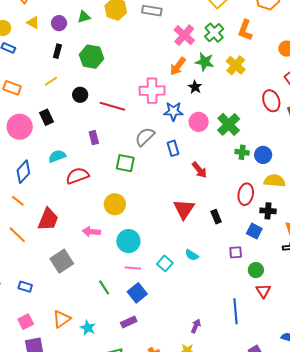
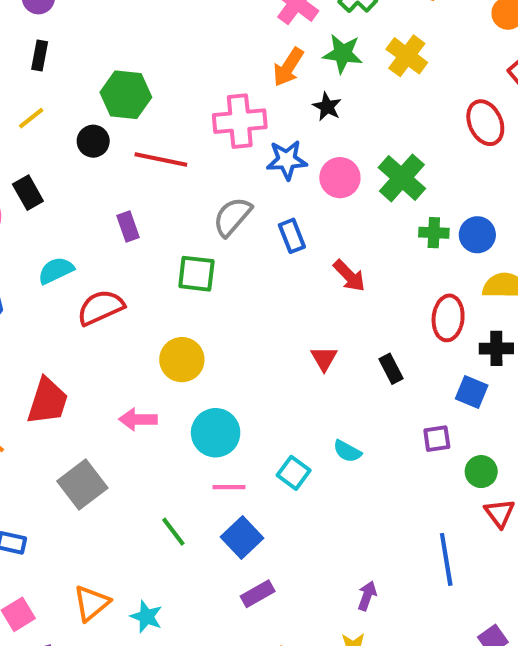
green hexagon: (92, 57) -> (126, 95), moved
red triangle: (184, 209) -> (324, 359), size x0.6
purple rectangle: (129, 322) -> (258, 594), moved

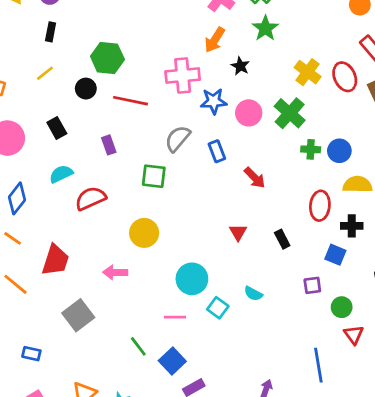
green star: (343, 54) -> (265, 28), moved, turned 30
yellow cross: (407, 56) -> (308, 72), moved
black rectangle: (28, 193) -> (57, 128), moved
cyan circle: (216, 433) -> (192, 279), moved
blue square: (242, 537) -> (172, 361), moved

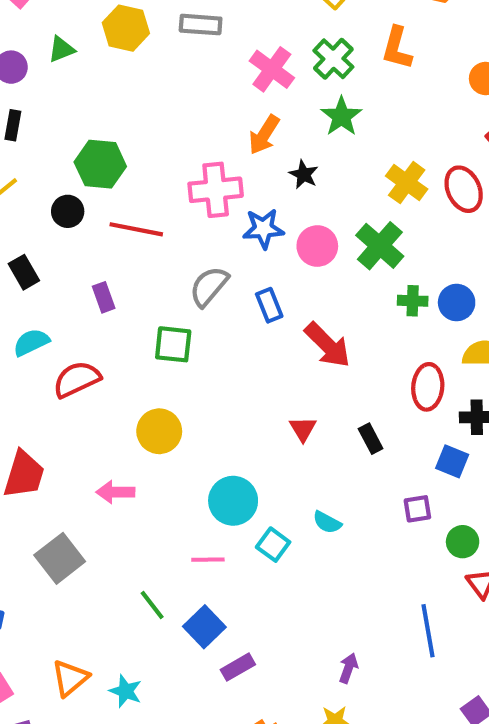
red arrow: (255, 178) -> (328, 345), size x1.4

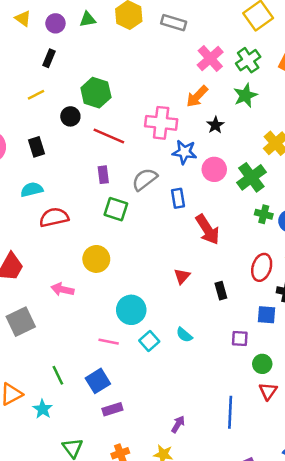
purple rectangle: (104, 297) -> (103, 175), moved
blue square: (452, 461) -> (266, 315), turned -30
green line: (152, 605) -> (58, 375), moved

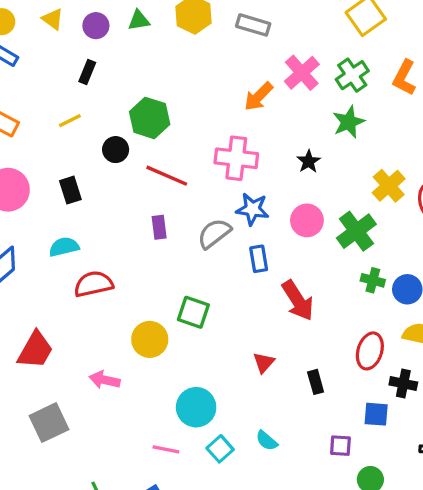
orange arrow: (197, 96) -> (259, 97), moved
blue star: (184, 152) -> (252, 209), moved
green square: (116, 209) -> (193, 312), moved

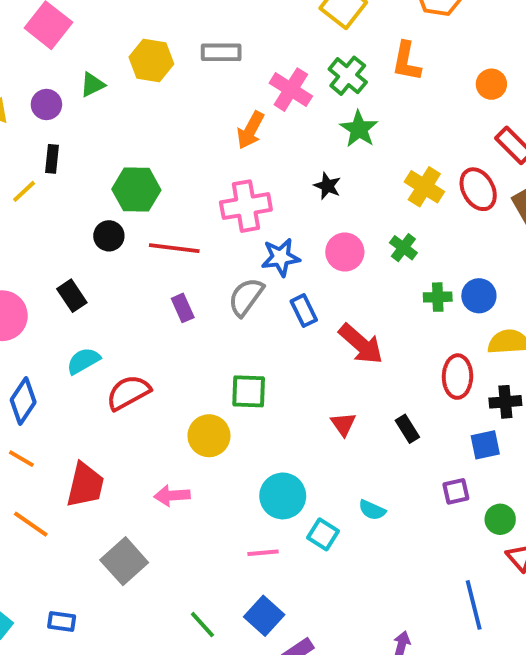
yellow line: (70, 121) -> (24, 191), moved
green cross: (356, 231) -> (403, 248), size x0.6

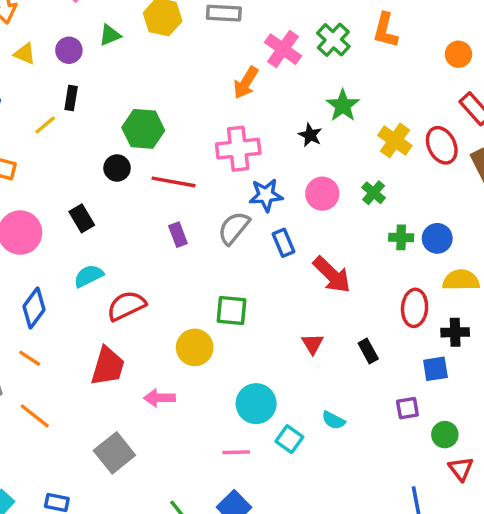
green star: (359, 129) -> (343, 105), moved
red trapezoid: (85, 485) -> (108, 366), moved

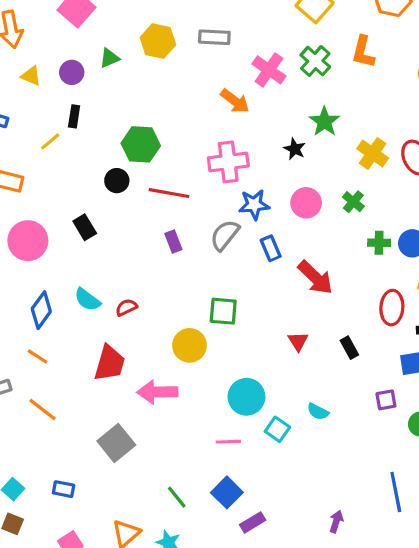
orange arrow: (246, 83) -> (235, 101), turned -84
cyan semicircle: (89, 276) -> (87, 300), moved, turned -116
red semicircle: (126, 306) -> (126, 307), size x0.6
pink arrow: (159, 398) -> (157, 392), size x1.4

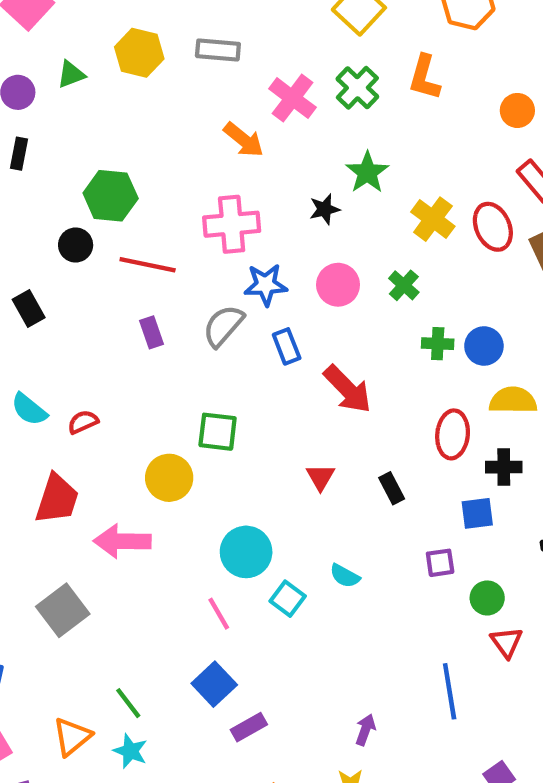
black star: (295, 149) -> (325, 209), turned 30
pink line: (228, 442) -> (219, 614), turned 60
green line: (177, 497) -> (128, 703), moved

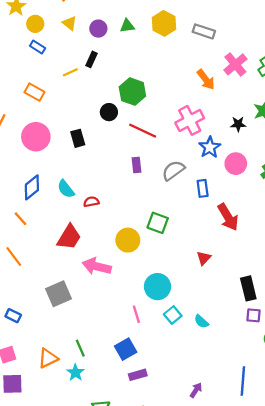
pink cross: (232, 224) -> (190, 120), turned -36
blue star: (266, 285) -> (210, 147), moved, turned 30
black rectangle: (392, 488) -> (248, 288), moved, size x1.5
cyan semicircle: (345, 576) -> (201, 321), moved

